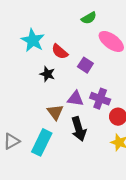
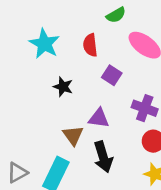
red semicircle: (60, 52) -> (90, 45), moved, turned 42
purple cross: (100, 99) -> (145, 108), moved

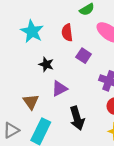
purple triangle: (99, 118) -> (59, 89), moved, turned -35
brown triangle: (73, 135) -> (31, 102), moved

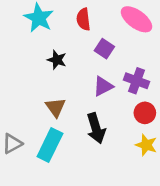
purple triangle: (59, 89) -> (103, 86), moved
brown triangle: (31, 102) -> (55, 107), moved

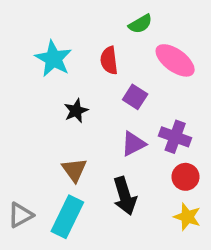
black star: (57, 60) -> (76, 111), turned 30

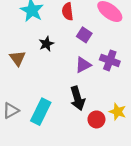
brown triangle: (74, 170) -> (17, 58), moved
red circle: (185, 177) -> (96, 119), moved

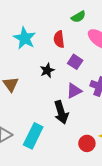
black star: (46, 44) -> (47, 70), moved
black arrow: (78, 98) -> (61, 112), moved

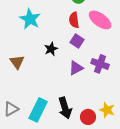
red semicircle: (59, 39) -> (74, 20), moved
black arrow: (61, 112) -> (65, 108), moved

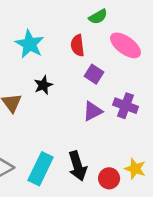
red semicircle: (74, 20) -> (78, 45), moved
black star: (51, 49) -> (43, 85), moved

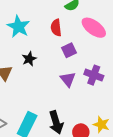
purple square: (94, 74) -> (69, 50), turned 32
purple triangle: (93, 111) -> (68, 79), turned -42

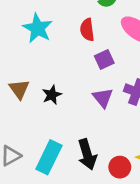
black star: (29, 59) -> (52, 95), moved

